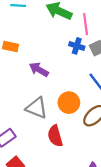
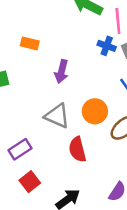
purple arrow: (39, 70) -> (62, 72), turned -108

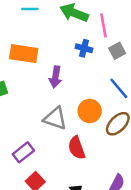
orange rectangle: (30, 43) -> (24, 54), size x1.6
blue cross: (107, 46) -> (84, 48), moved

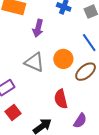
red semicircle: (77, 148) -> (61, 99), moved

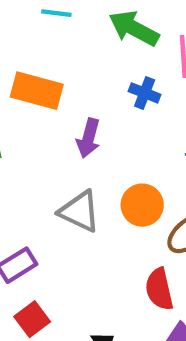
red semicircle: (61, 99) -> (159, 289), moved

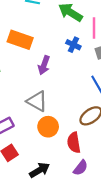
orange circle: (142, 205) -> (48, 127), moved

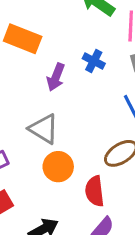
blue cross: (73, 45) -> (94, 61), moved

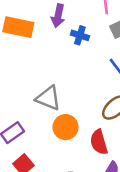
purple arrow: (56, 77) -> (58, 16), moved

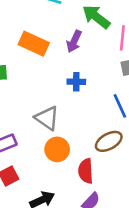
blue cross: (80, 35) -> (76, 82), moved, turned -30

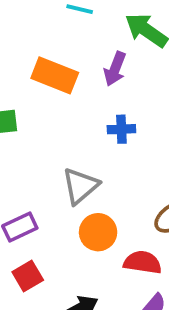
gray triangle: (47, 118) -> (80, 186), turned 48
red semicircle: (86, 171) -> (143, 262), turned 105

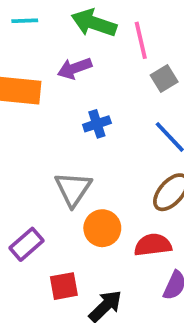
purple arrow: (115, 69) -> (75, 68), turned 64
red square: (28, 276) -> (64, 286), moved, turned 36

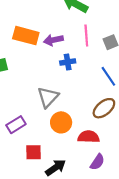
pink line: (141, 40) -> (86, 36), moved
purple arrow: (75, 68) -> (53, 40), moved

